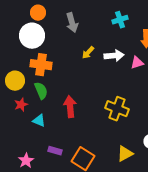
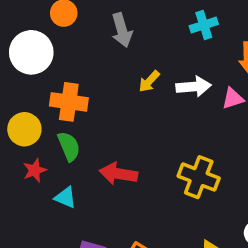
white circle: (32, 36) -> (31, 52), moved
red arrow: (70, 107) -> (118, 174), turned -75

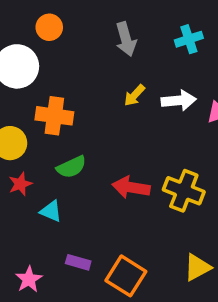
gray arrow: (122, 30) -> (126, 39), moved
green semicircle: (69, 146) -> (71, 167), moved, turned 88
red arrow: (118, 174) -> (131, 187), moved

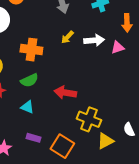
orange cross: (54, 116) -> (31, 50), moved
yellow cross: (184, 191) -> (89, 119), moved
cyan triangle: (51, 211) -> (27, 107), moved

